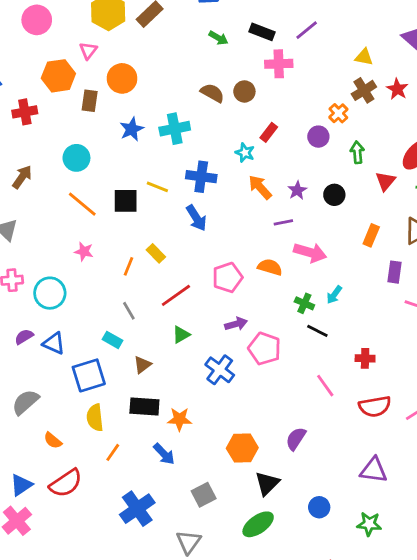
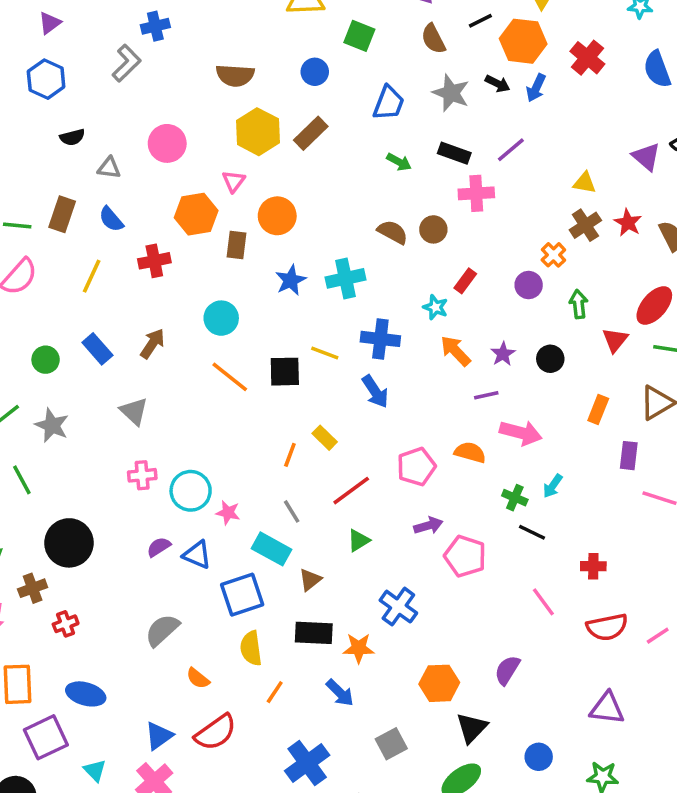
pink star: (84, 252) -> (228, 513), moved
cyan rectangle: (113, 340) -> (272, 549), size x1.5
blue cross: (220, 370) -> (398, 607), moved

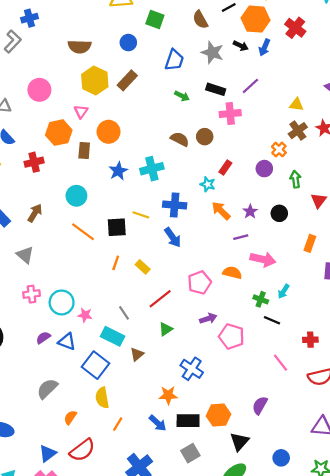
orange line: (290, 455) -> (116, 263), moved
blue square: (242, 595) -> (96, 365), turned -32
black rectangle: (314, 633) -> (188, 421), moved
orange semicircle: (198, 678) -> (70, 417), turned 88

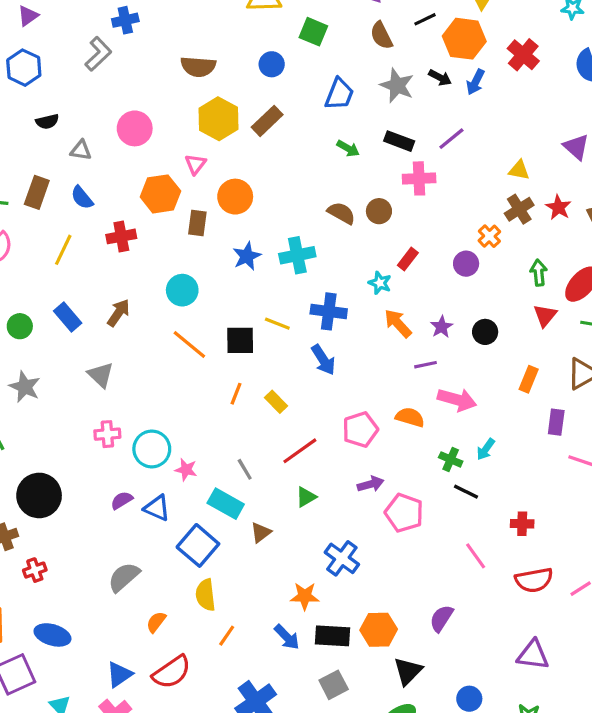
green arrow: (295, 179) -> (539, 273), moved

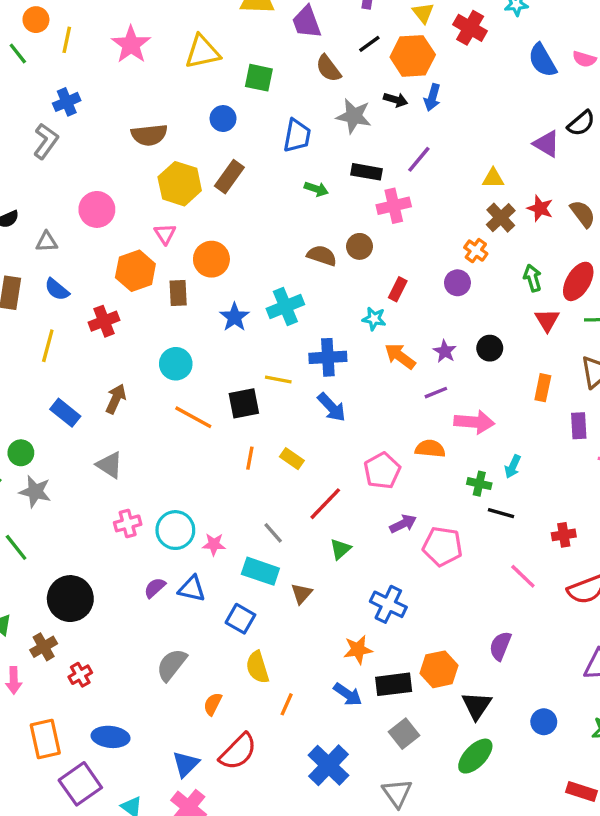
red cross: (523, 55) -> (470, 28), moved
green circle: (20, 326) -> (21, 453), moved
blue square: (198, 545) -> (240, 619), size x0.7

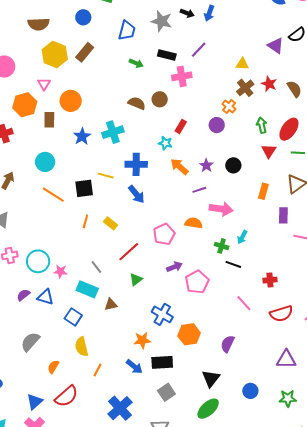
pink pentagon: (442, 546) -> (197, 282), turned 30
brown triangle: (301, 594) -> (111, 304), turned 32
orange hexagon: (439, 669) -> (189, 334), moved

